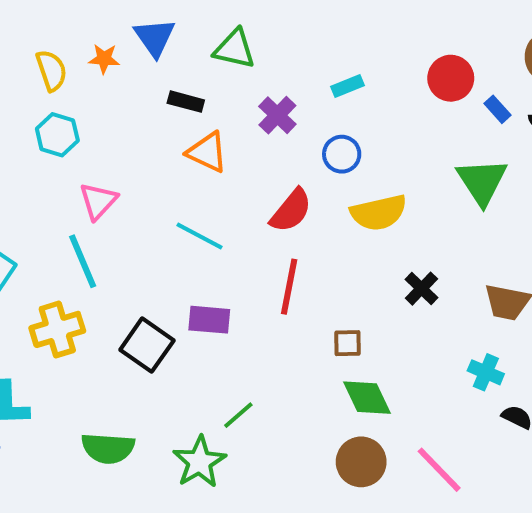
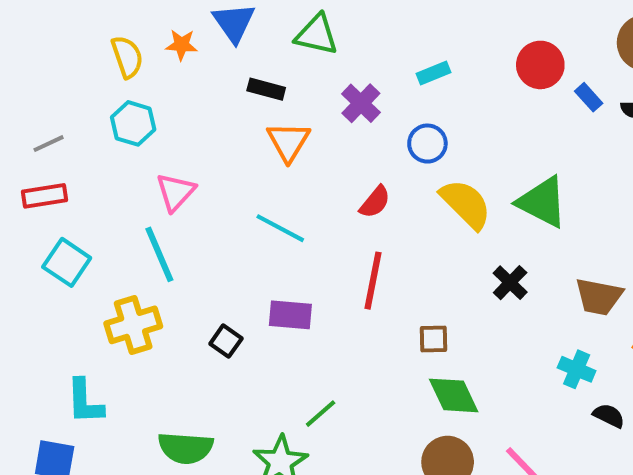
orange triangle: (207, 152) -> (288, 142), turned 36
green triangle: (482, 181) -> (542, 202), moved, turned -30
red semicircle: (291, 211) -> (375, 202), size x0.7
yellow semicircle: (379, 213) -> (466, 204), turned -122
black square: (147, 345) -> (226, 341), size x0.6

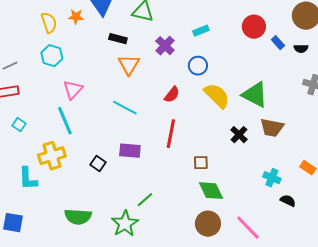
cyan square: (67, 262) -> (19, 125), size x0.6
brown trapezoid: (599, 297) -> (272, 128), moved
cyan L-shape: (85, 402) -> (28, 179), moved

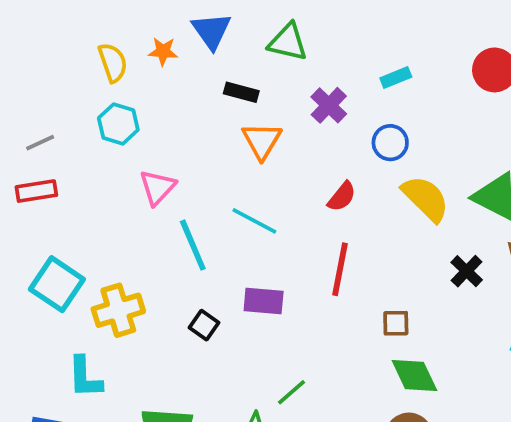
cyan line: (65, 121) -> (193, 245), moved
cyan square: (19, 125) -> (57, 284), moved, size x2.0
cyan L-shape: (28, 179) -> (85, 377), moved

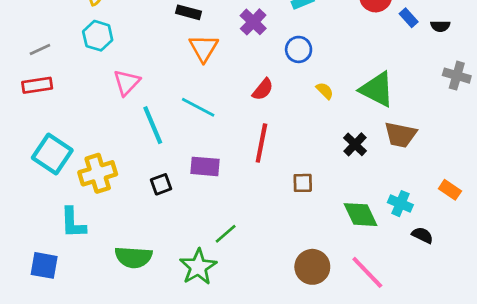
yellow semicircle: (426, 198) -> (325, 91), size x0.5
black square: (204, 325) -> (161, 184), turned 35
green diamond: (414, 375) -> (360, 215), moved

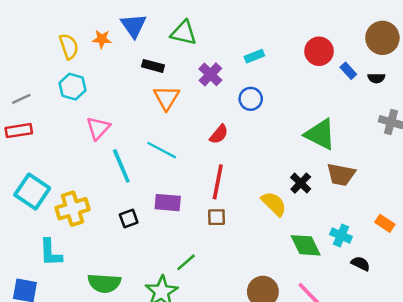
yellow semicircle: (325, 91) -> (274, 204), moved, size x1.6
brown square: (303, 183) -> (216, 217), moved

